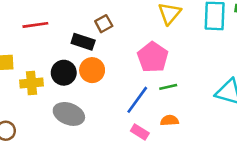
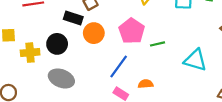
orange circle: (92, 70) -> (94, 33), moved
green line: (168, 87) -> (158, 44), moved

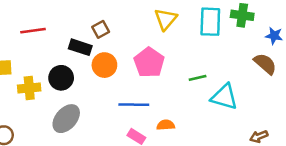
green line: (158, 44) -> (198, 78), moved
blue line: (119, 67) -> (134, 105), turned 55
gray ellipse: (61, 78) -> (66, 119), turned -70

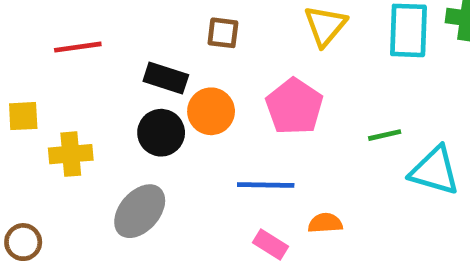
brown square: (101, 29) -> (223, 33), moved, turned 36
black circle: (61, 78) -> (161, 133), moved

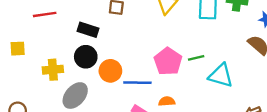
pink pentagon: (294, 107) -> (168, 61), moved
orange circle: (211, 111) -> (110, 71), moved
yellow cross: (71, 154) -> (53, 70), moved

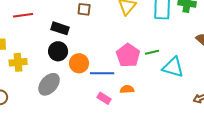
yellow cross: (53, 70) -> (18, 62), moved

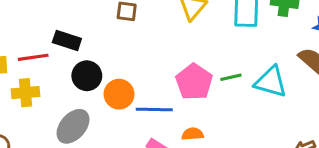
red line: (23, 15) -> (33, 57), moved
black rectangle: (60, 28) -> (67, 40), moved
cyan triangle: (173, 67) -> (271, 82), moved

